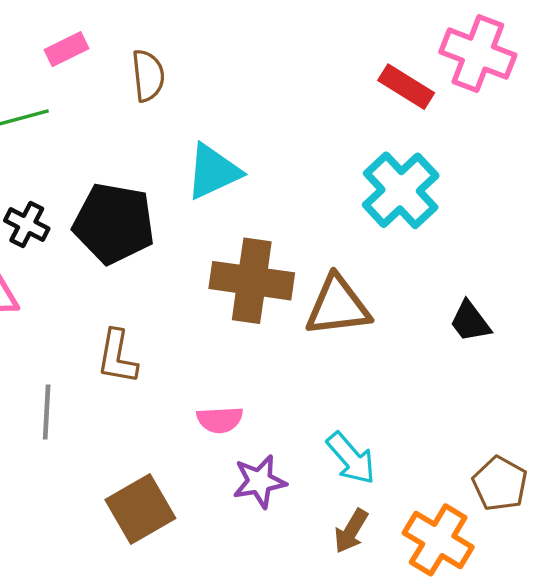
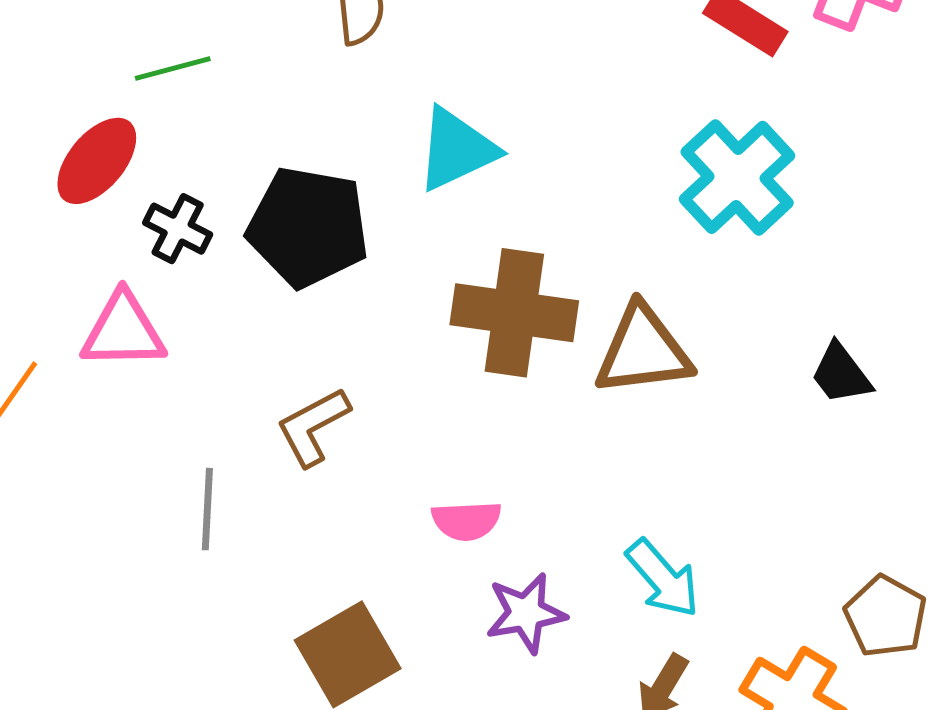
brown L-shape: (117, 357) -> (313, 427), turned 52

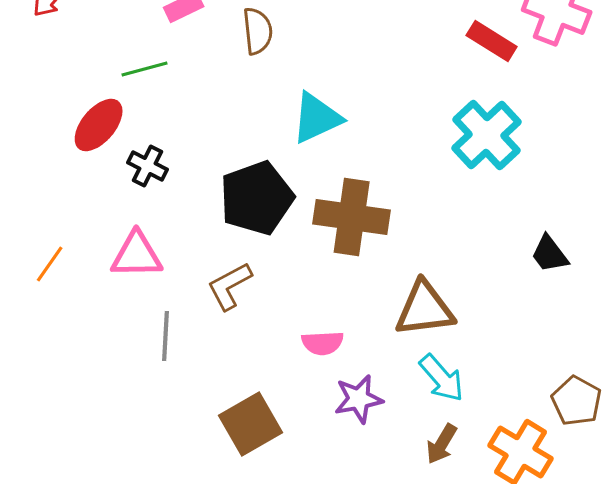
black pentagon: (308, 227) -> (257, 198), moved, turned -30
pink triangle: (123, 331) -> (137, 255), moved
brown triangle: (643, 351) -> (425, 309), moved

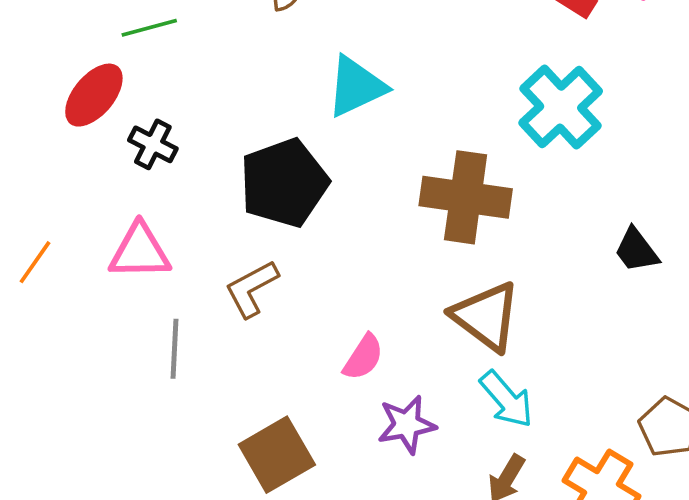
brown cross: (352, 217) -> (466, 197), moved
brown triangle: (425, 309) -> (486, 316), turned 44
pink semicircle: (323, 343) -> (363, 357), turned -54

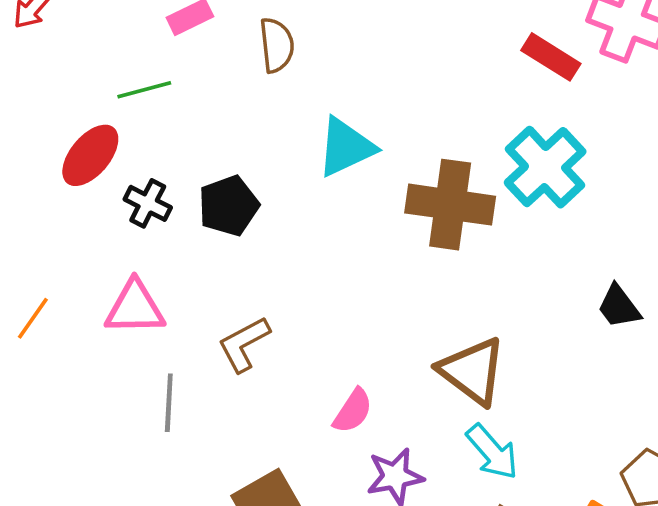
black pentagon: (284, 183) -> (229, 206), moved, size x0.7
brown cross: (466, 197) -> (450, 205), moved

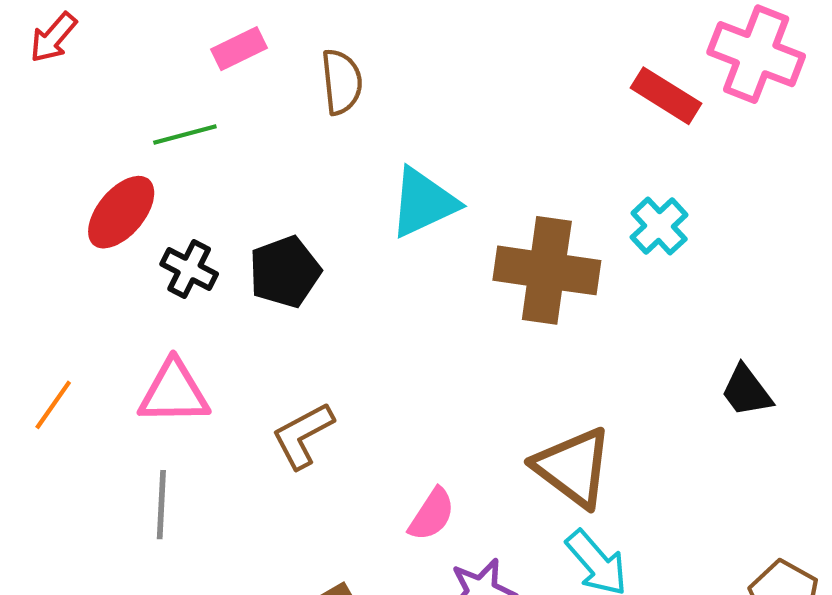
cyan cross: (545, 167) -> (659, 226), size x0.6
gray line: (169, 403) -> (161, 505), moved

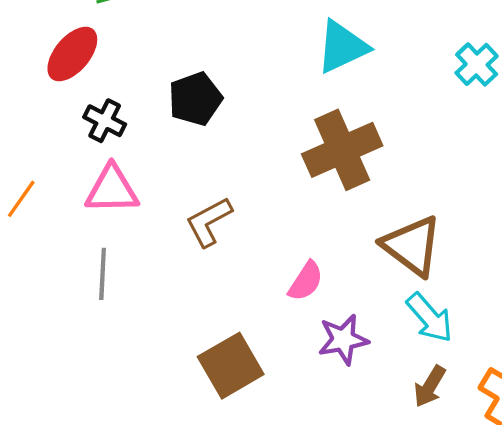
cyan triangle: (423, 202) -> (342, 47), moved
black cross: (189, 269) -> (105, 121), moved
brown cross: (547, 270) -> (342, 150), moved, turned -32

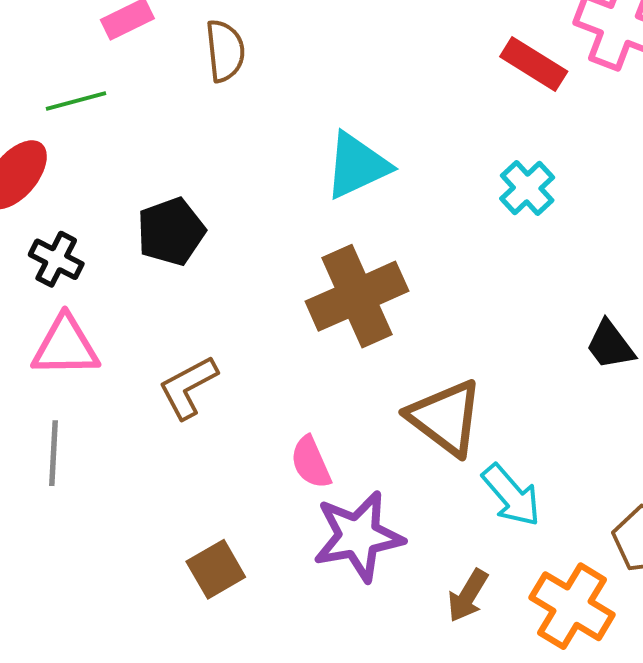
pink semicircle: (306, 281) -> (311, 462), turned 123
cyan arrow: (430, 318) -> (511, 495), moved
purple star: (343, 340) -> (358, 536), size x1.4
brown square: (231, 366) -> (216, 569), size x0.7

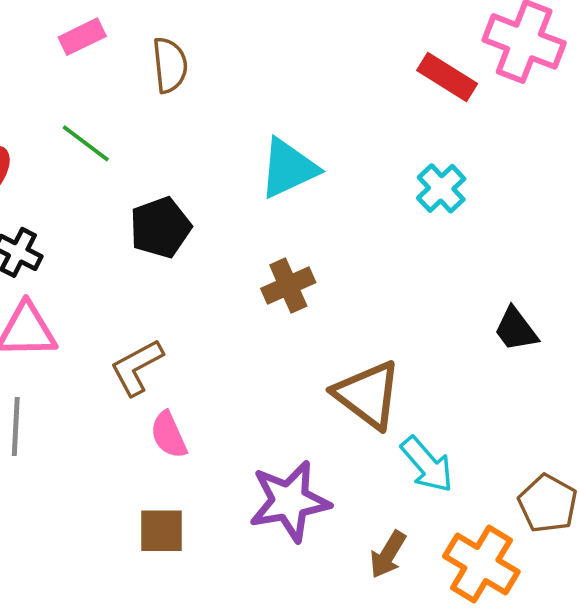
green line: (76, 101) -> (86, 143), moved, turned 52
black pentagon: (171, 232) -> (160, 227), moved
brown cross: (357, 296) -> (288, 286), size x0.6
pink semicircle: (311, 462) -> (169, 435), moved
brown square: (216, 569) -> (162, 531), turned 30

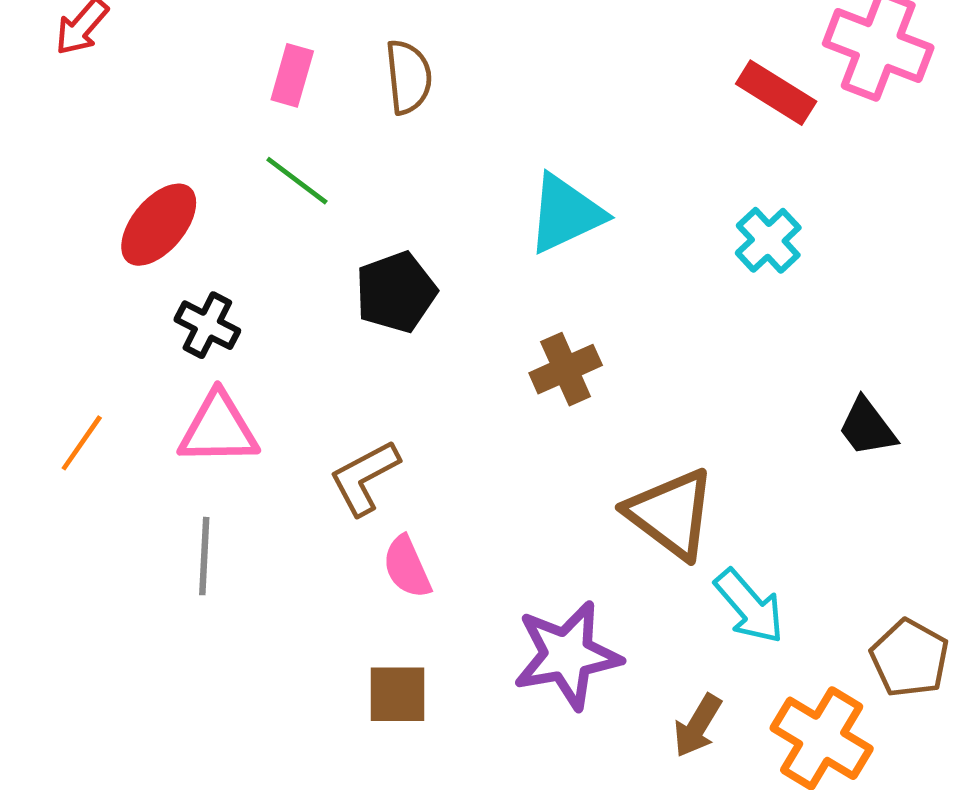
pink rectangle: (82, 37) -> (292, 75), moved, turned -48

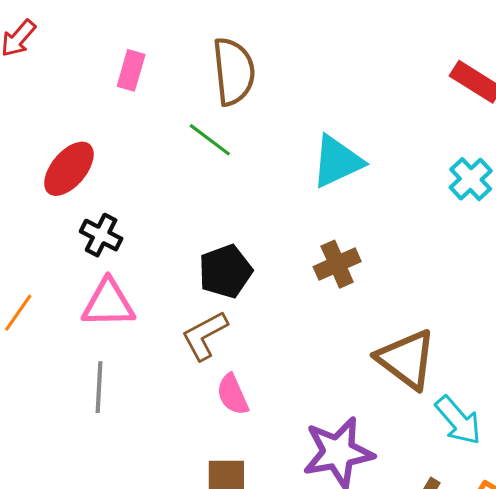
pink rectangle: (292, 75) -> (131, 70), moved
brown semicircle: (408, 77) -> (234, 71), size x1.4
green line: (297, 181) -> (210, 140), moved
black pentagon: (396, 292) -> (225, 271), moved

